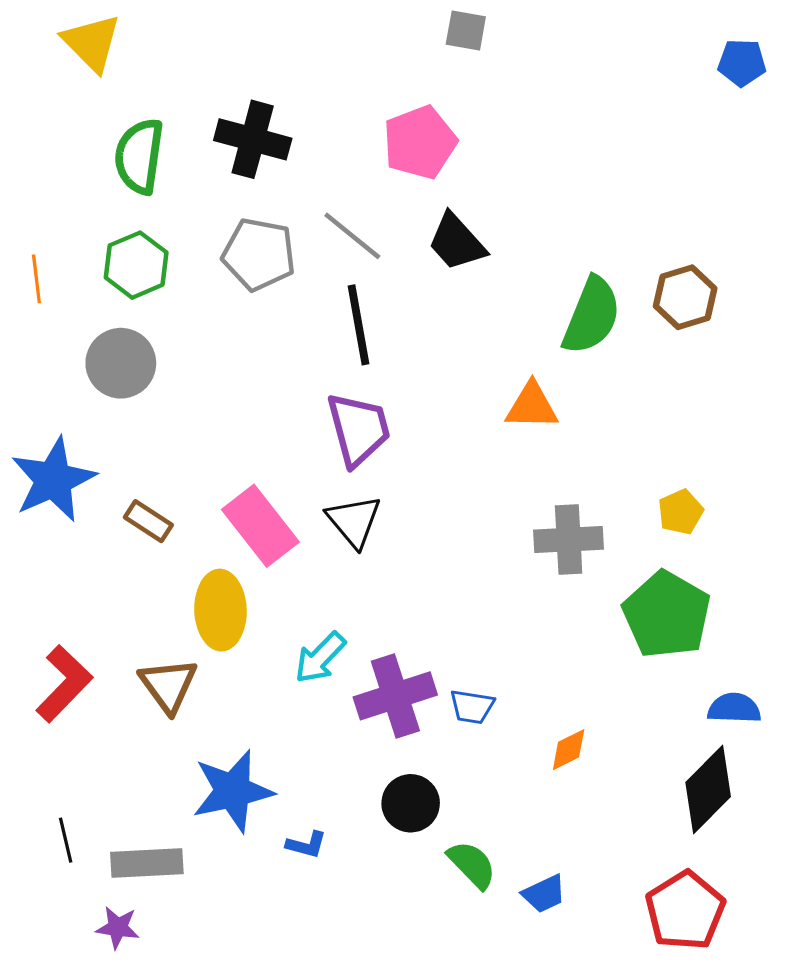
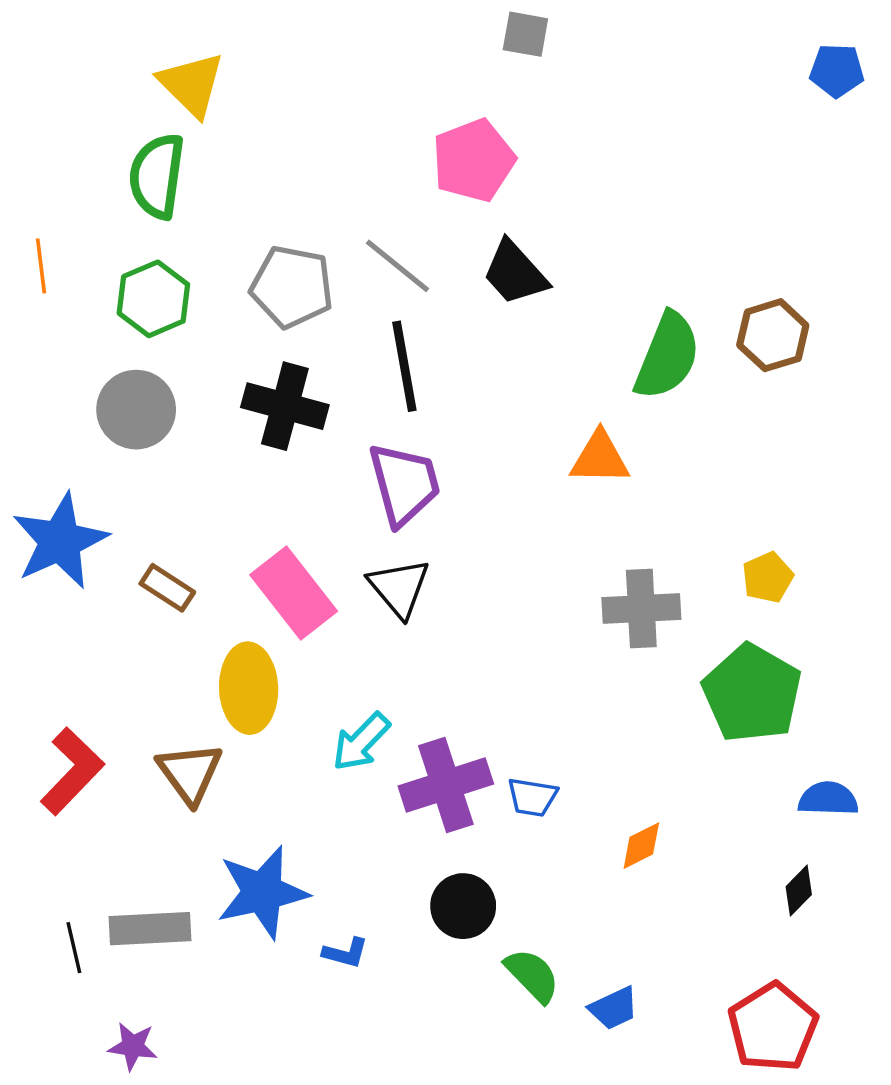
yellow triangle: (92, 43) -> (192, 84), moved
black cross: (253, 139) -> (285, 406), moved
orange line: (36, 279) -> (41, 266), moved
black diamond: (708, 789) -> (799, 891), size x0.5
gray rectangle: (147, 863) -> (150, 929), moved

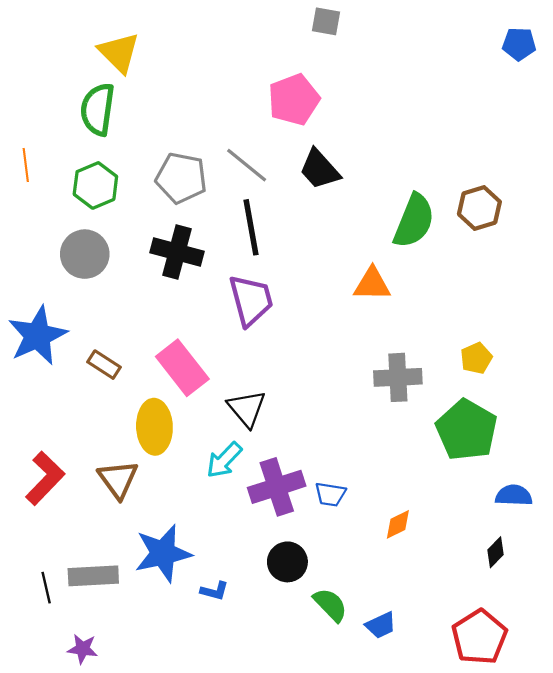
black triangle: (399, 588) -> (247, 409), moved

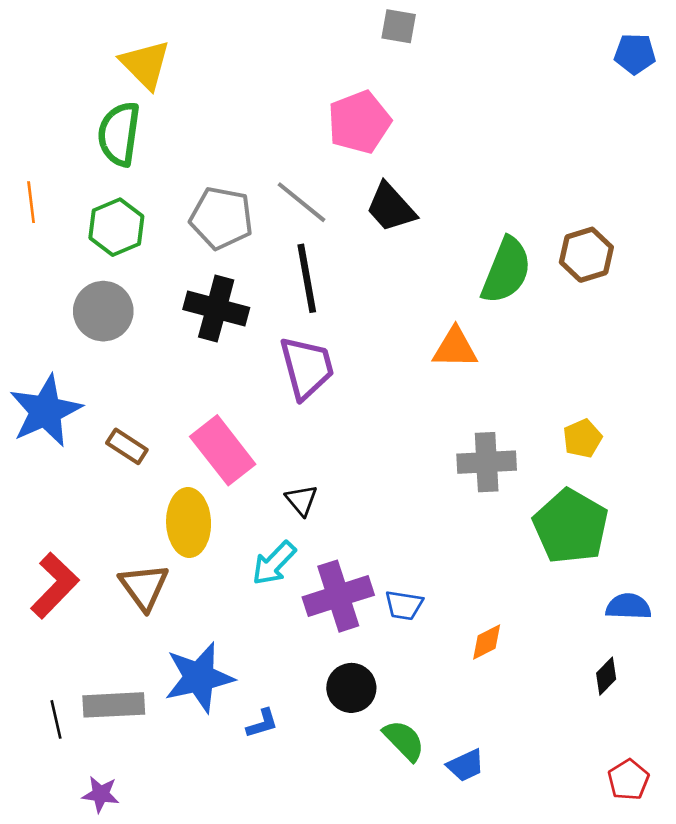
black triangle: (247, 409) -> (301, 500), size x0.7
blue L-shape: (214, 591) -> (262, 723), turned -32
red pentagon: (479, 637) -> (628, 780), moved, size x0.6

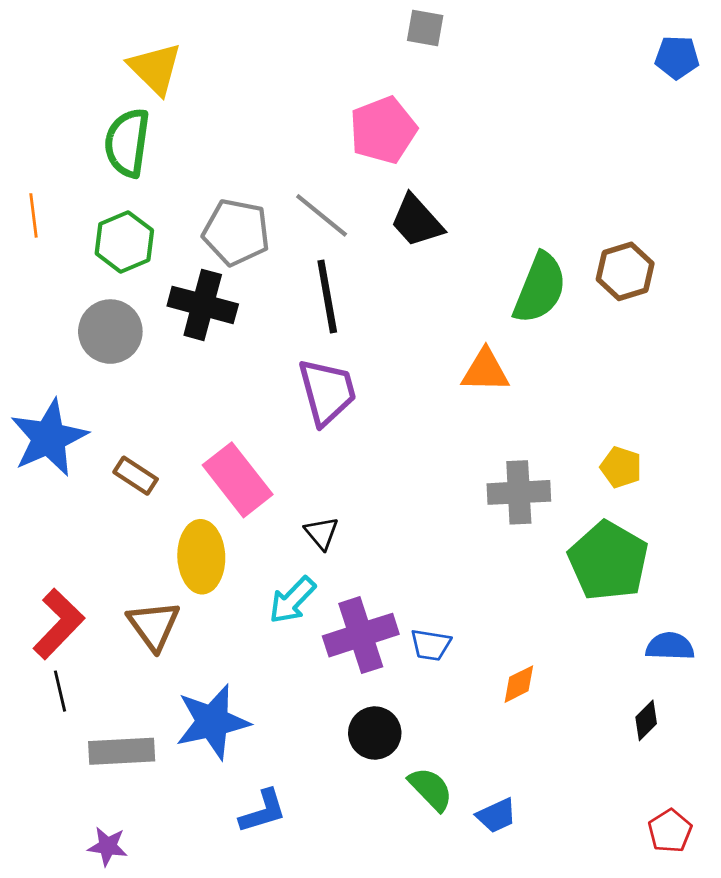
black cross: (216, 309) -> (203, 305), moved
yellow pentagon: (582, 438) -> (621, 467), turned -30
black line: (56, 719) -> (60, 691), moved
blue L-shape: (262, 723) -> (263, 811), moved, size x1.4

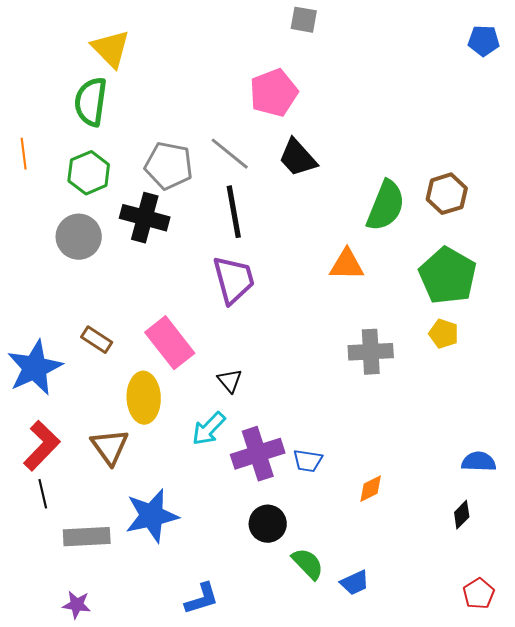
blue star: (49, 438) -> (35, 368), moved
green pentagon: (608, 561) -> (448, 276), moved
blue L-shape: (263, 811) -> (202, 599), moved

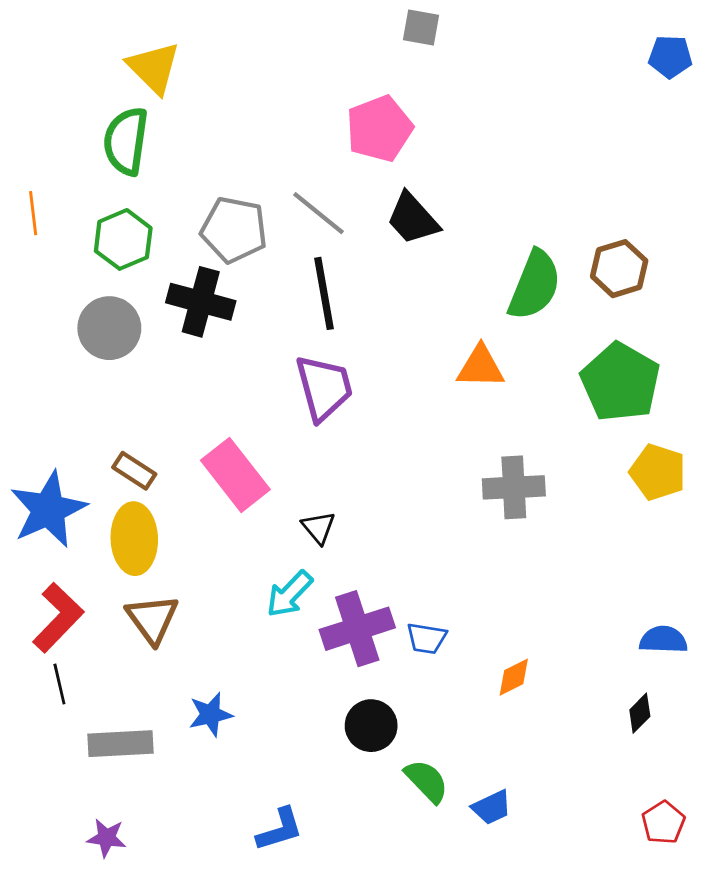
yellow pentagon: (444, 334) -> (658, 472), moved, size x1.4
yellow ellipse: (144, 398) -> (134, 539), moved
blue star: (152, 516) -> (210, 715), size x0.6

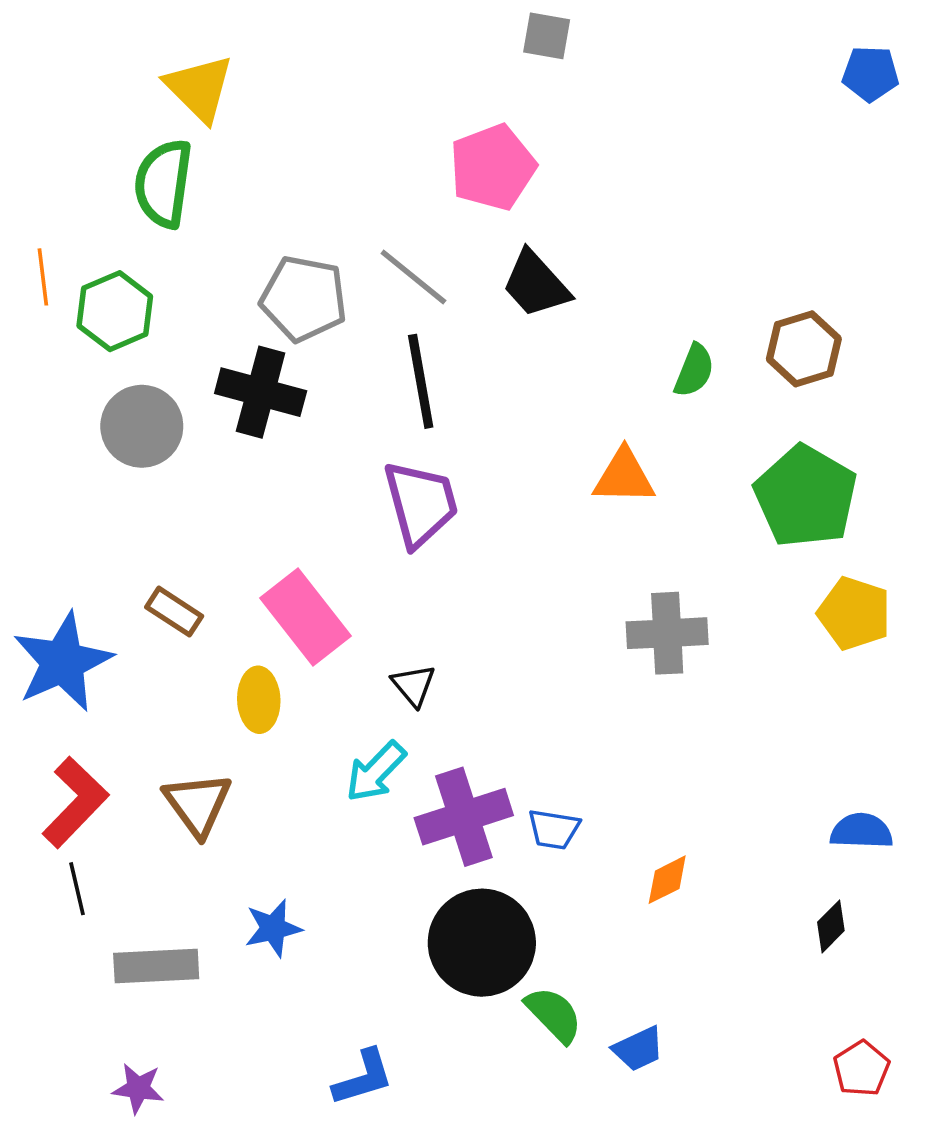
green hexagon: (123, 239) -> (115, 311), moved
green semicircle: (535, 285) -> (694, 371), size x0.6
yellow ellipse: (134, 539) -> (259, 700), moved, size x0.7
black circle: (371, 726) -> (482, 943), size x1.6

